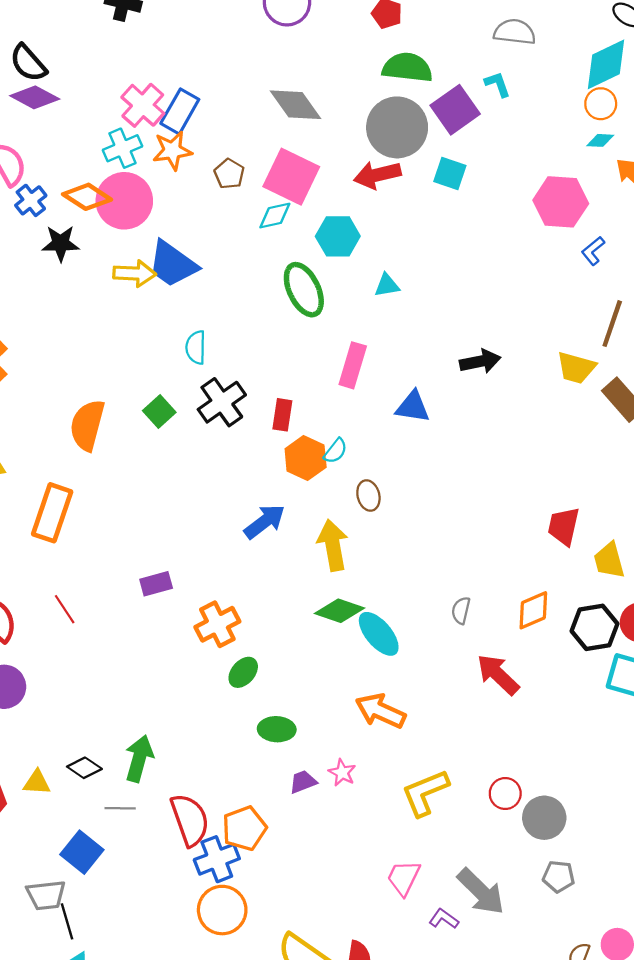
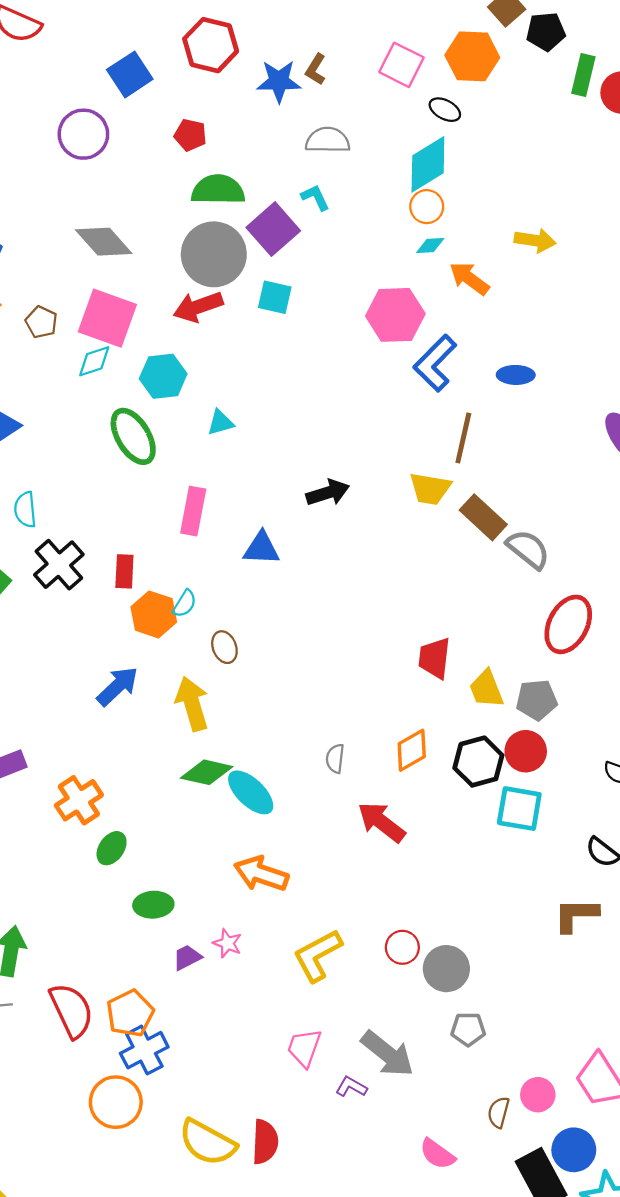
blue L-shape: (593, 251) -> (435, 363), size x1.8
blue cross: (217, 859) -> (144, 1050), moved

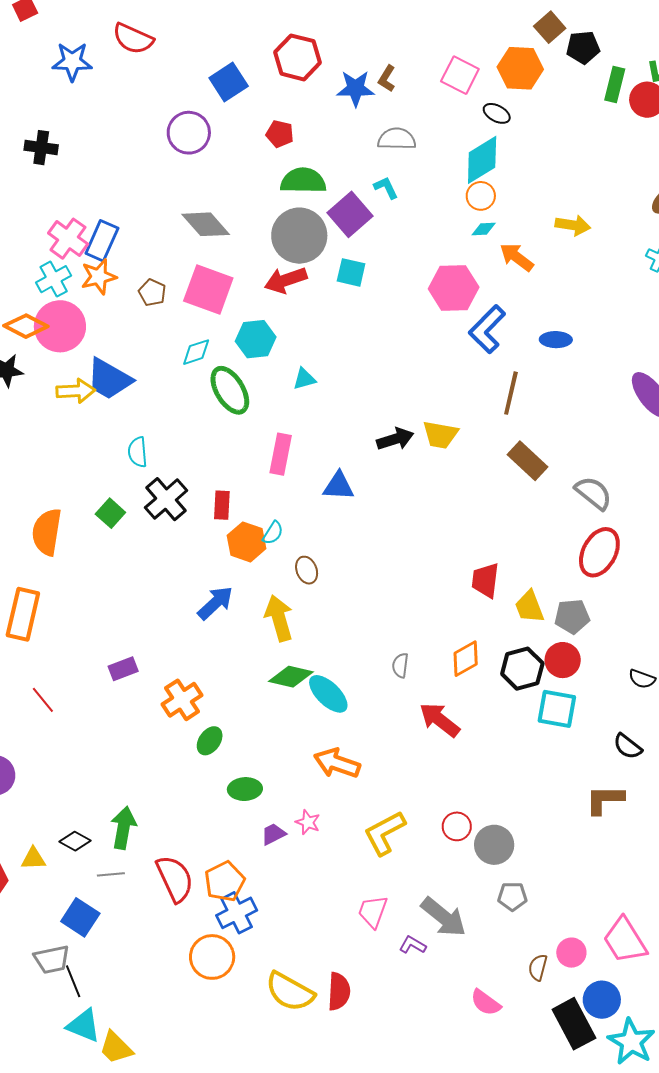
cyan diamond: (94, 361) -> (196, 352), moved
yellow trapezoid: (430, 489) -> (440, 435), moved
gray semicircle: (528, 549) -> (593, 493), moved

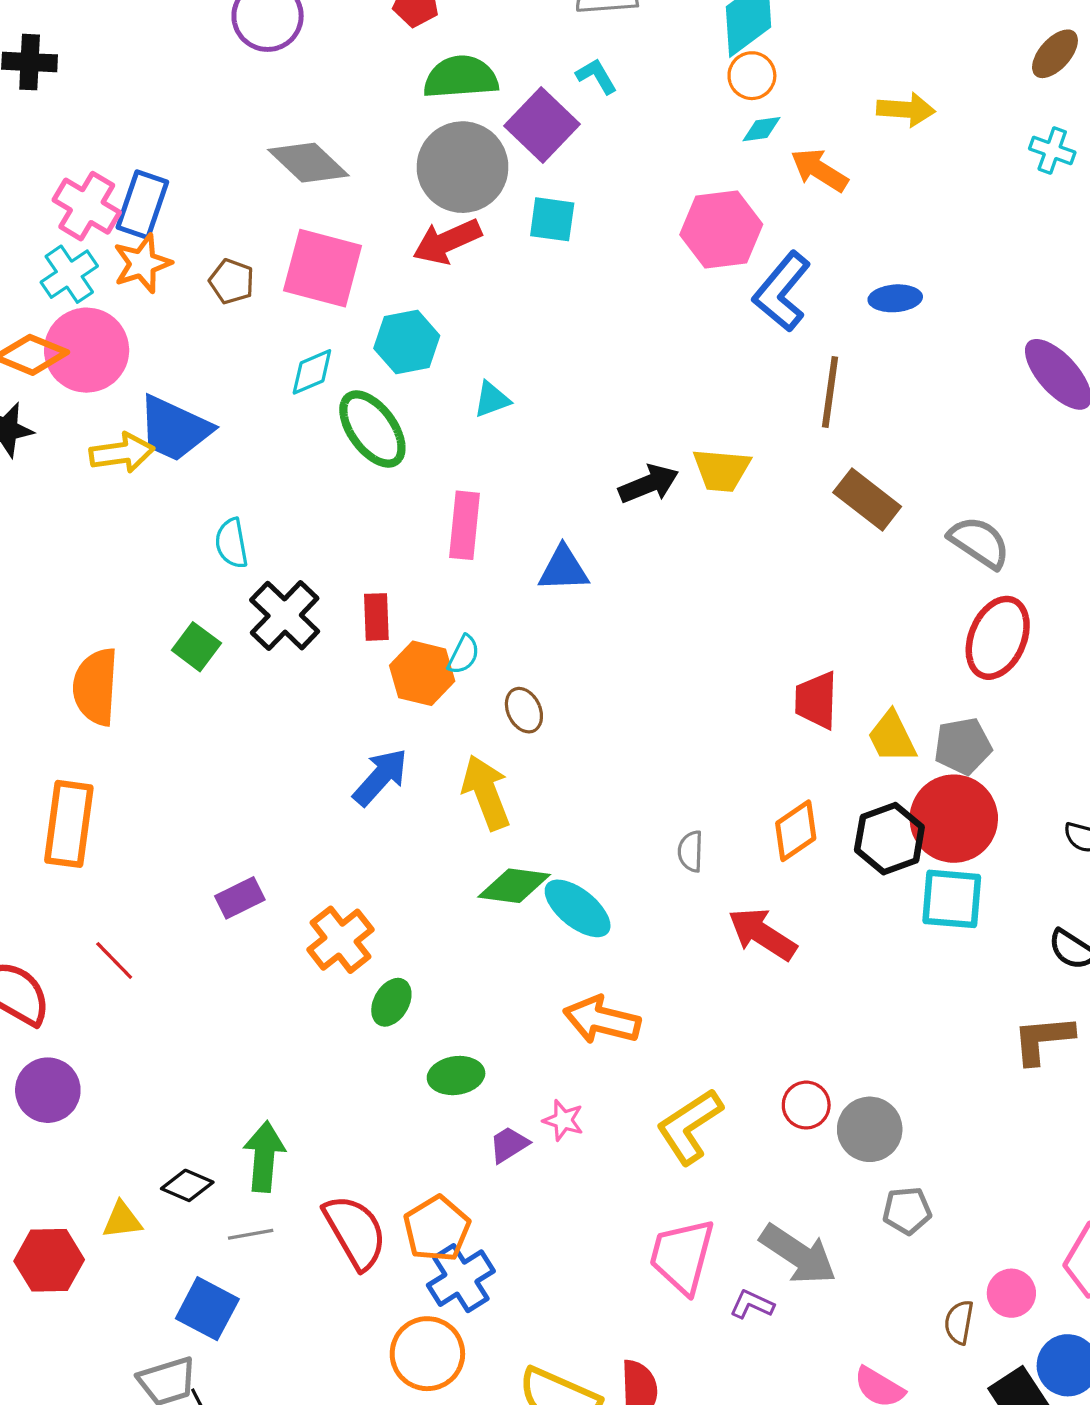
red circle: (563, 660) -> (954, 819), size x1.5
pink trapezoid: (373, 912) -> (682, 1256), size x1.4

